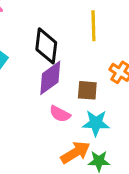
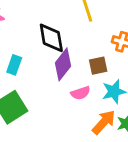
pink semicircle: (60, 114) -> (81, 93), turned -30

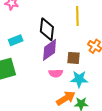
cyan rectangle: (14, 65) -> (16, 40), turned 32

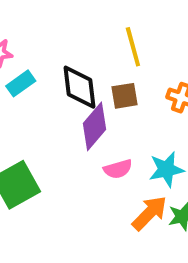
cyan rectangle: (16, 40) -> (21, 83), moved
brown square: (74, 58) -> (125, 96), moved

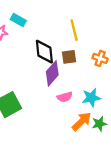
cyan rectangle: (21, 83) -> (18, 20), moved, turned 64

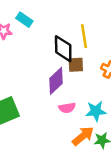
black diamond: (44, 52) -> (63, 49), moved

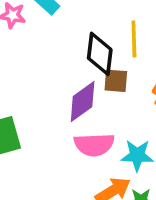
pink semicircle: (67, 108) -> (94, 145), size x1.5

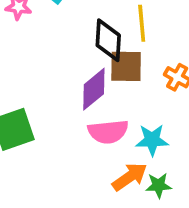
brown square: (116, 81) -> (126, 66), size x1.4

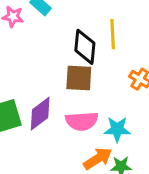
brown square: (126, 66) -> (79, 78), moved
purple diamond: (94, 89) -> (40, 114), moved

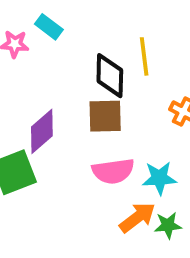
purple diamond: (40, 114) -> (42, 131), moved

